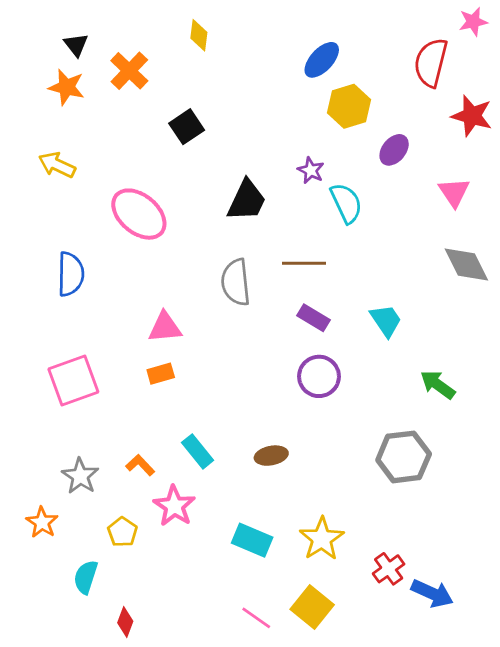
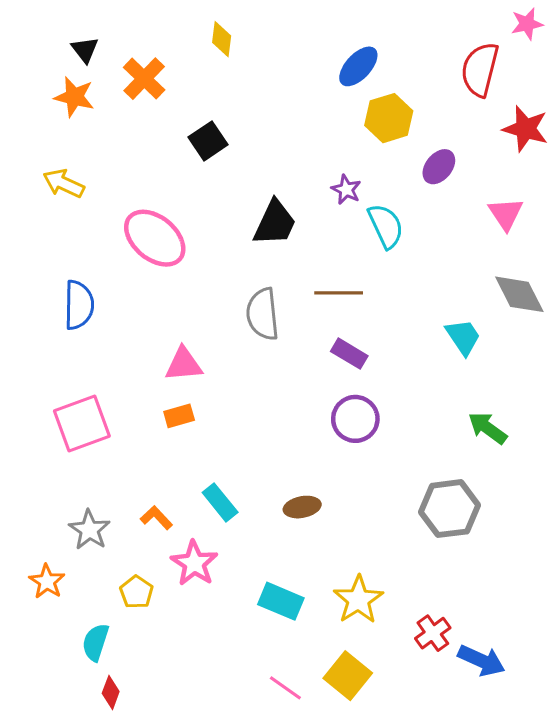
cyan trapezoid: (386, 320) -> (463, 337), moved
red diamond: (125, 622) -> (111, 692), moved

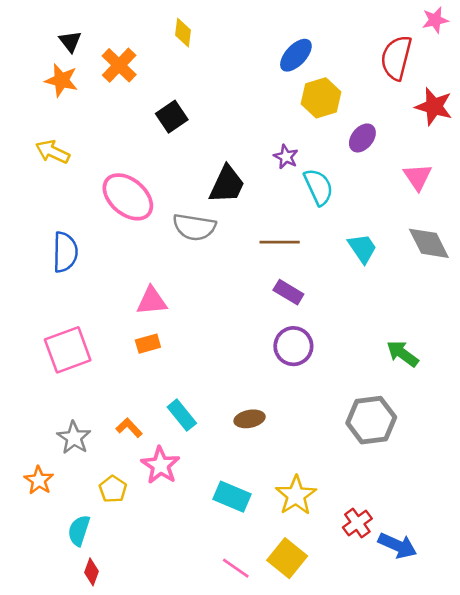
gray semicircle: (263, 314) -> (194, 227), moved, turned -75
cyan trapezoid: (463, 337) -> (362, 248), moved

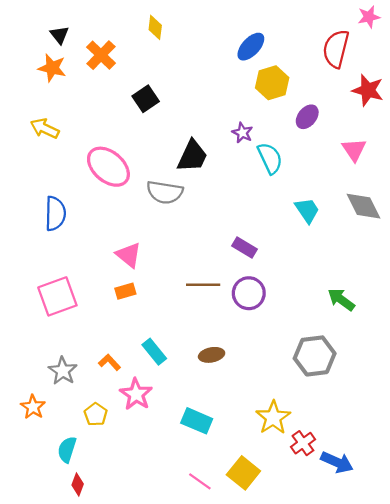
brown line: (280, 242) -> (203, 285), moved
pink triangle: (152, 301) -> (129, 255), turned 44
yellow star: (296, 495) -> (273, 418), moved

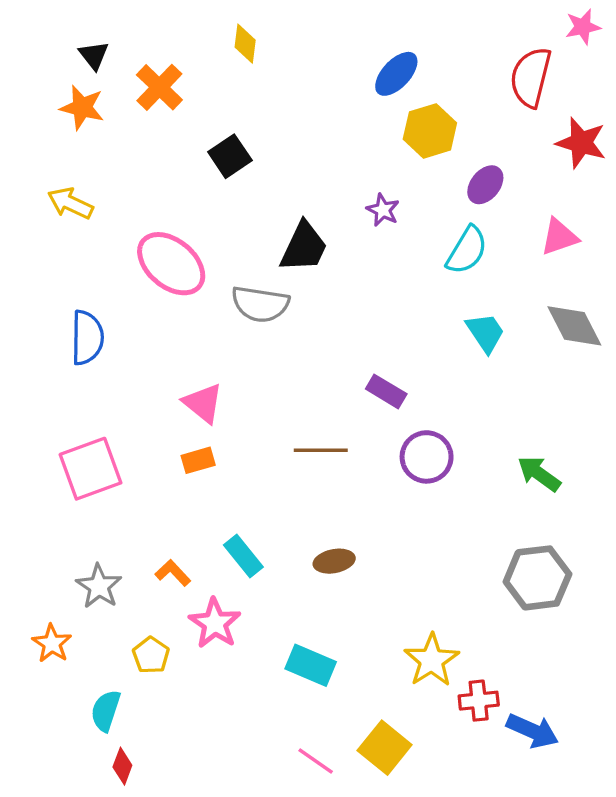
pink triangle: (354, 150) -> (559, 237), turned 45
cyan semicircle: (270, 158) -> (467, 250), moved, turned 56
purple circle: (249, 293) -> (427, 457), moved
gray hexagon: (315, 356) -> (537, 578), moved
red cross: (303, 443) -> (479, 701), turned 30

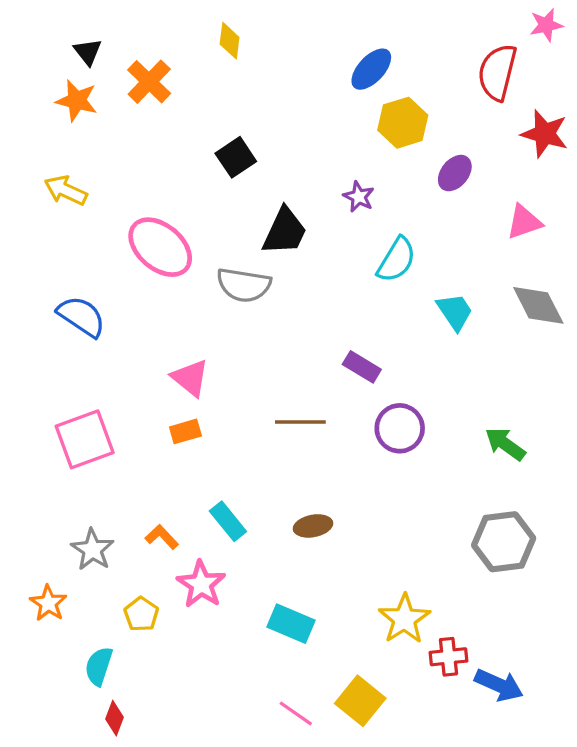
black square: (230, 156) -> (236, 157), moved
cyan semicircle: (467, 250) -> (397, 260), moved
blue semicircle: (87, 338) -> (81, 316), turned -57

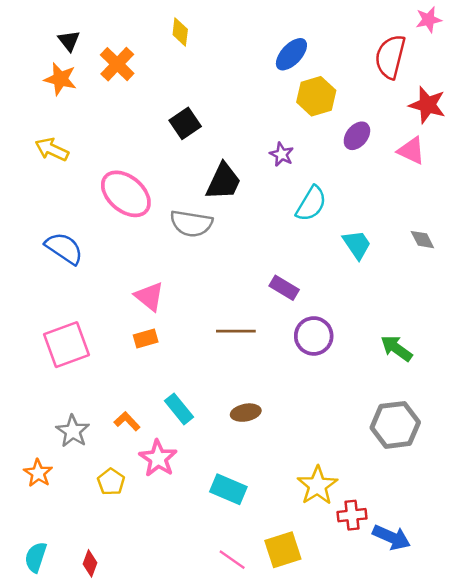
pink triangle: (524, 222) -> (411, 151), moved, turned 44
gray diamond: (538, 305) -> (422, 240), size x0.6
cyan semicircle: (99, 666) -> (36, 557), moved
yellow square: (360, 701) -> (283, 550), turned 33

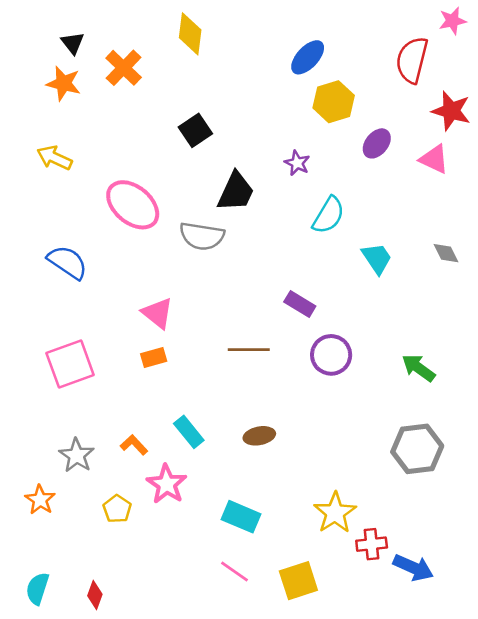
yellow diamond: (180, 32) -> (190, 34), size x1.4
pink line: (232, 560) -> (235, 572), moved

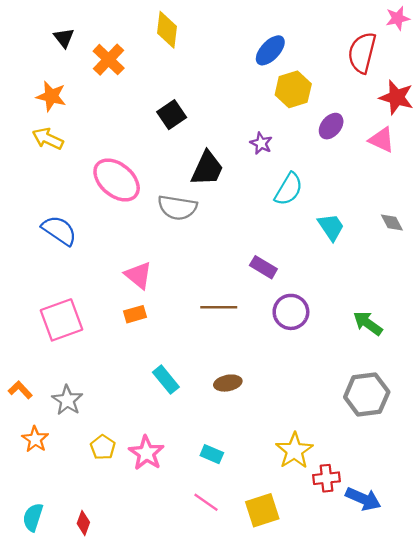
orange star: (64, 83) -> (51, 96), moved
orange L-shape: (134, 445) -> (20, 390), moved
pink star: (167, 484) -> (146, 453), moved
cyan rectangle: (241, 517) -> (212, 454), size x0.7

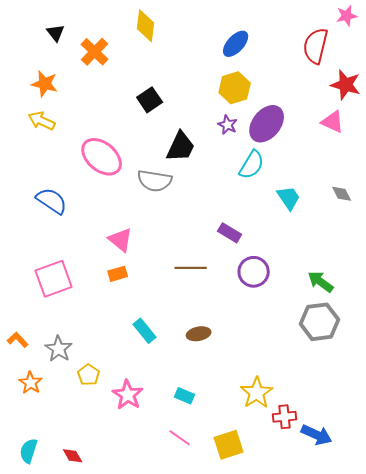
yellow hexagon: (293, 89) -> (235, 88), moved
purple ellipse: (331, 126) -> (267, 124), moved, size x1.6
gray hexagon: (367, 394) -> (320, 322), moved
yellow pentagon: (103, 447) -> (89, 375), moved
red diamond: (83, 523) -> (73, 456), turned -50

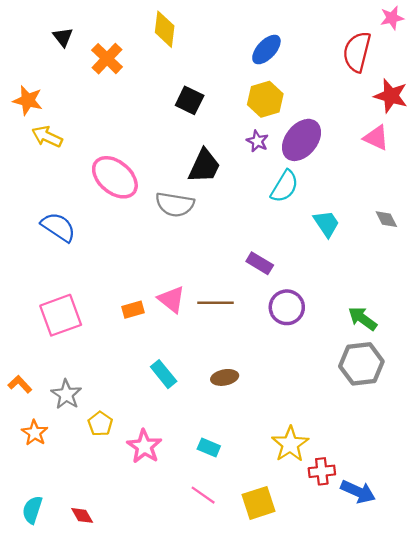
orange star: (45, 84) -> (28, 100), moved
black square: (150, 100) -> (190, 100), moved, turned -30
pink triangle: (121, 240) -> (171, 299), moved

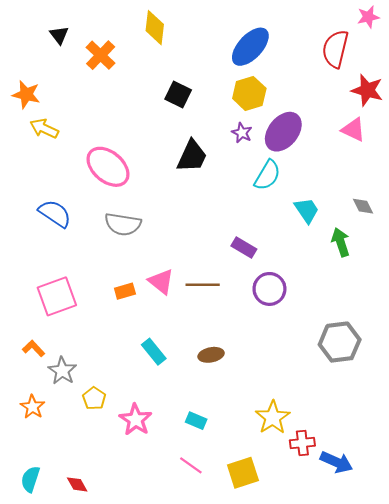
blue ellipse: (266, 50) -> (250, 47), size x1.4
gray semicircle: (175, 204) -> (123, 224), moved
green arrow: (363, 319) -> (341, 242), moved, turned 36
orange L-shape: (20, 384) -> (34, 348), moved

